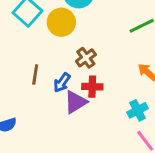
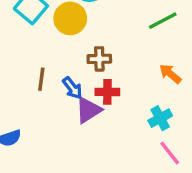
brown cross: (86, 58) -> (99, 59), turned 36
blue arrow: (62, 83) -> (72, 88), turned -72

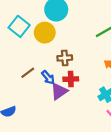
brown line: (41, 79) -> (28, 73), turned 48

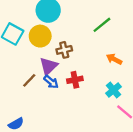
brown cross: (65, 58) -> (64, 50), moved
purple triangle: (59, 91) -> (49, 66), moved

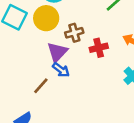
brown line: (29, 80) -> (41, 86), moved
red cross: (75, 80) -> (99, 48), moved

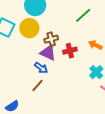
purple triangle: (57, 52) -> (48, 53), moved, turned -48
brown line: (41, 86) -> (38, 86), moved

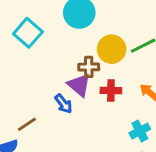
yellow circle: (29, 28) -> (112, 49), moved
brown line: (38, 86) -> (27, 124), moved

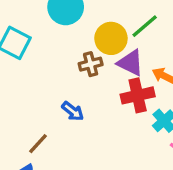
purple triangle: (79, 85) -> (131, 63), moved
red cross: (111, 90) -> (138, 95), moved, size x1.4

